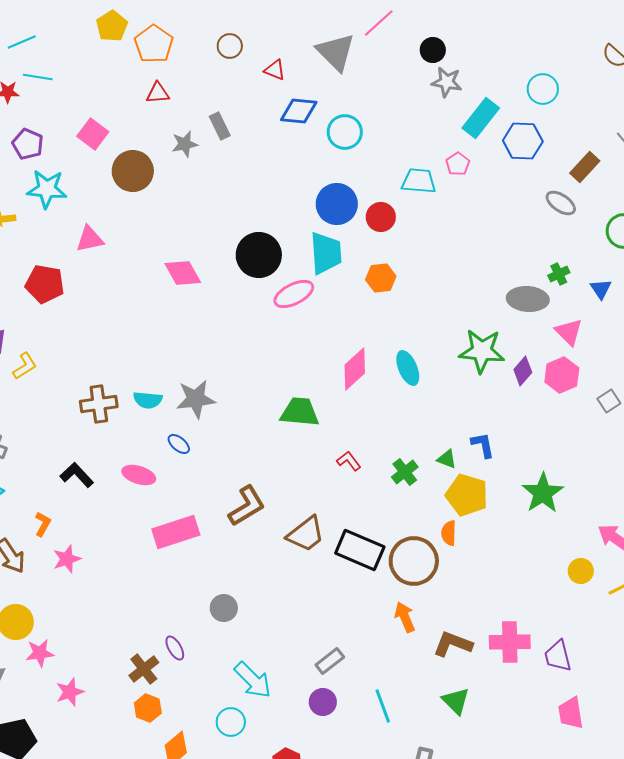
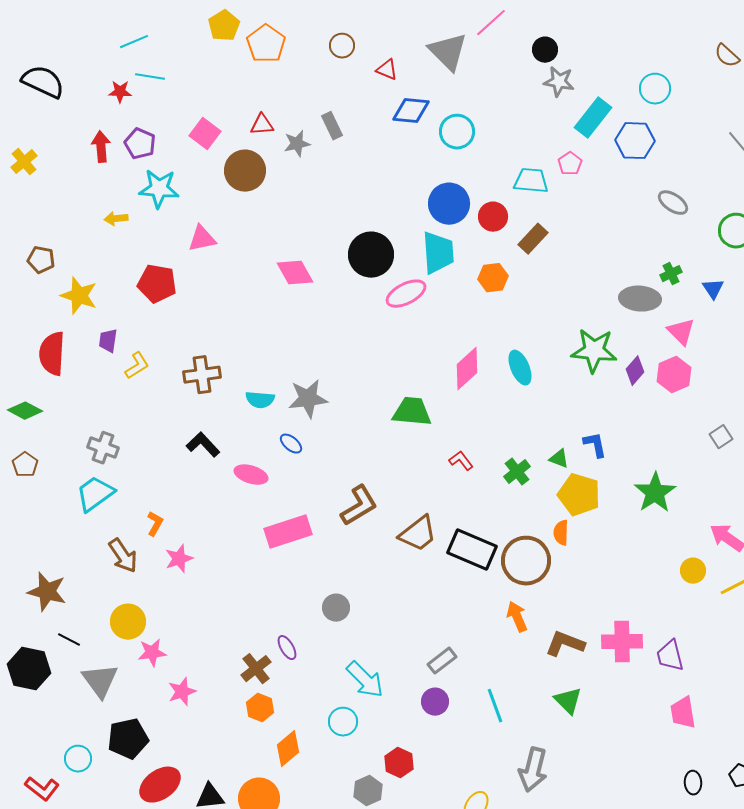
red triangle: (158, 93) -> (262, 125), moved
brown rectangle: (585, 167) -> (533, 239), moved
gray square: (609, 401) -> (721, 437), moved
brown cross: (99, 404) -> (202, 375), moved
black L-shape: (77, 475) -> (203, 445), moved

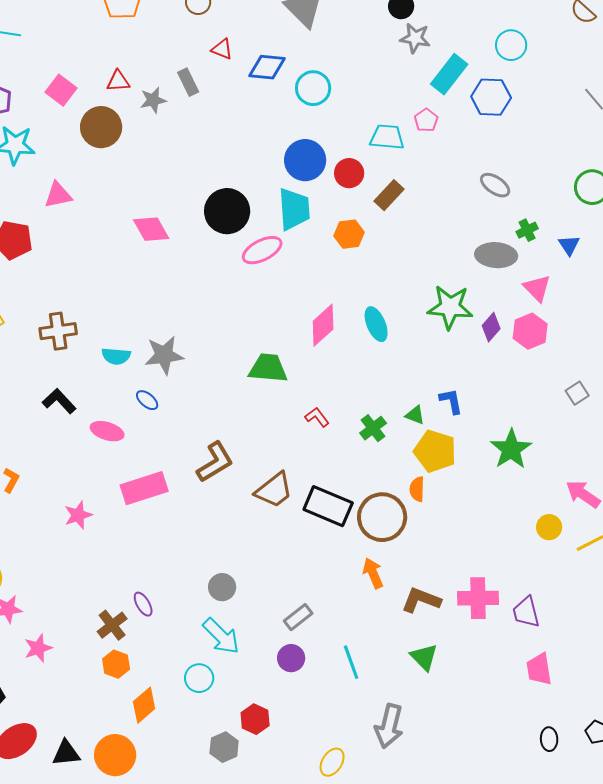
red triangle: (387, 70) -> (222, 49), moved
gray ellipse: (673, 203) -> (495, 185), moved
pink star: (179, 559) -> (78, 515), moved
gray circle: (336, 608) -> (222, 587), moved

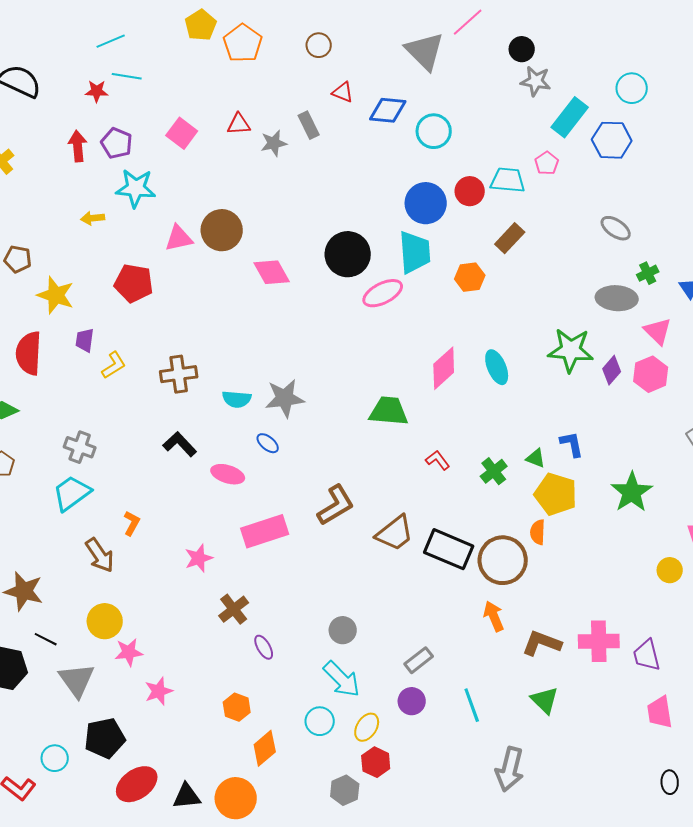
brown circle: (101, 127) -> (222, 230), moved
red circle: (349, 173) -> (470, 191), moved
brown cross: (112, 625) -> (234, 609), moved
yellow ellipse: (332, 762) -> (367, 727), moved

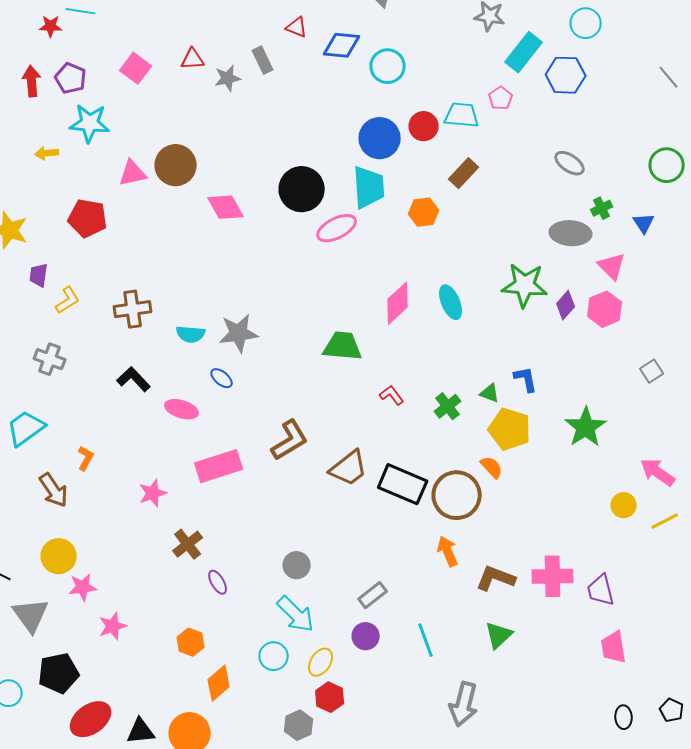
gray cross: (80, 447) -> (50, 359), moved
orange semicircle: (538, 532) -> (492, 467), turned 135
green triangle: (545, 700) -> (499, 635), turned 32

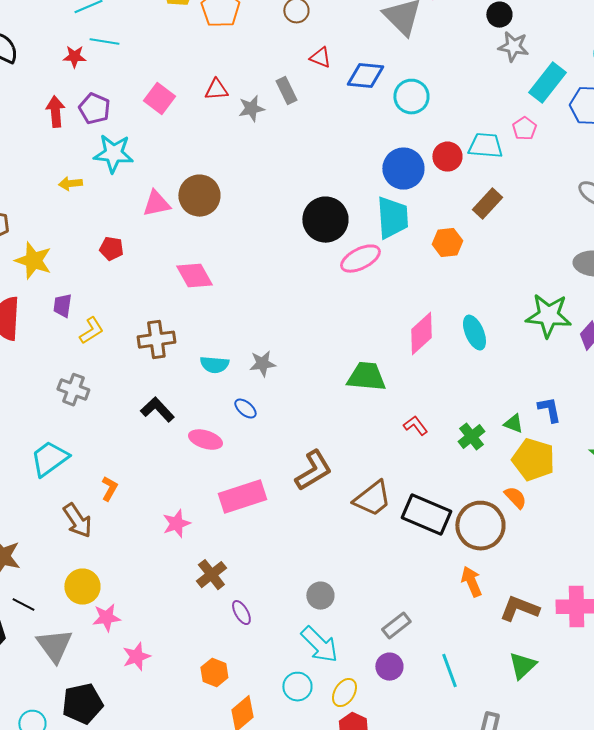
pink diamond: (226, 207) -> (194, 276), moved
red pentagon: (88, 218) -> (111, 249), size x0.6
gray star: (239, 333) -> (262, 364), size x0.7

